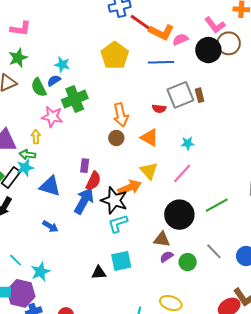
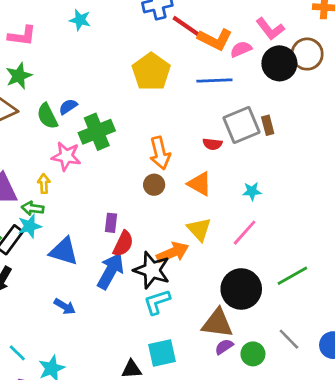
pink L-shape: (215, 25) -> (270, 29), moved
cyan star: (62, 65) -> (80, 20), moved
brown triangle: (162, 239) -> (217, 323), size x1.4

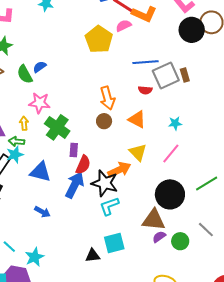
pink semicircle: (241, 49) -> (124, 26), moved
blue line: (214, 81) -> (145, 62), moved
green cross: (97, 132) -> (57, 127), moved, turned -30

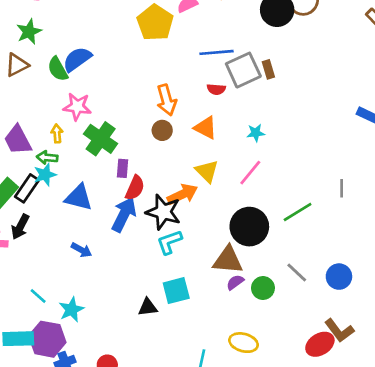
blue semicircle: (40, 67) -> (77, 59), size x1.6

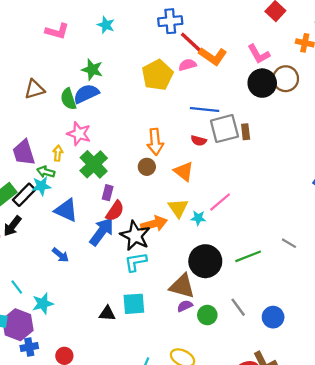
green star: (29, 32) -> (92, 70), moved, turned 30
cyan star: (256, 133) -> (198, 218), moved
pink line: (250, 173) -> (220, 202), moved
gray line: (342, 188) -> (289, 243), turned -70

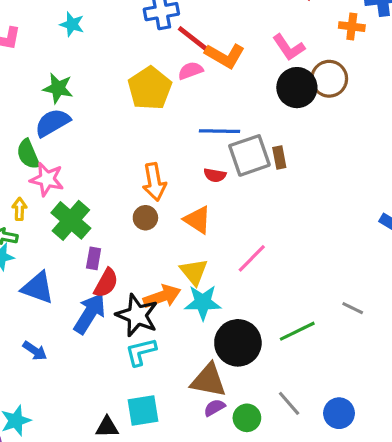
green semicircle: (68, 99) -> (28, 154), moved
cyan star: (198, 218) -> (203, 302), moved, size x1.6

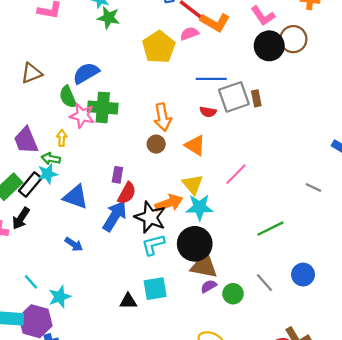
green star: (58, 88) -> (109, 18), moved
green cross: (71, 220) -> (103, 107), moved, turned -36
gray line: (353, 308) -> (313, 187), moved
black circle: (238, 343) -> (195, 244), moved
blue circle: (339, 413) -> (303, 275), moved

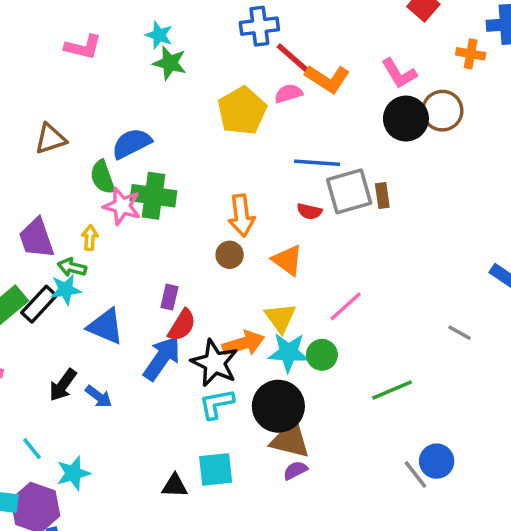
black arrow: (21, 218) -> (63, 385), moved
gray line: (265, 283) -> (415, 474), moved
green circle: (233, 294) -> (322, 355), moved

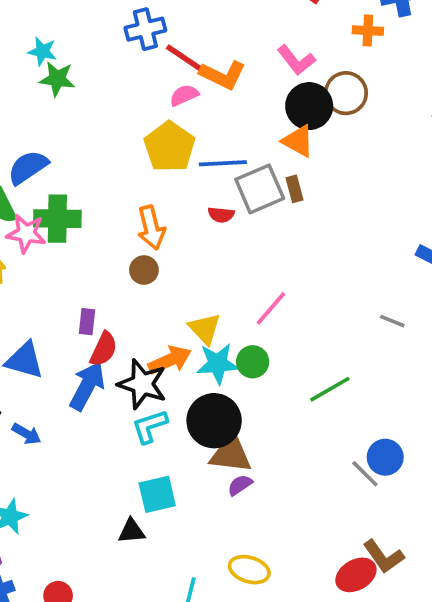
yellow pentagon: (242, 111) -> (169, 147), moved
orange triangle: (287, 260) -> (298, 141), moved
black triangle: (175, 486) -> (132, 531), moved

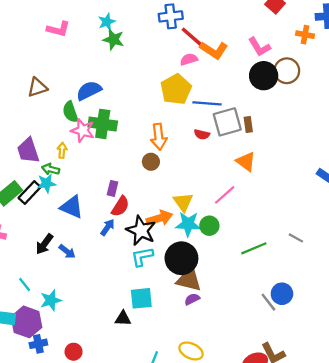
cyan star: (42, 51) -> (107, 22), turned 30
orange triangle: (298, 141) -> (246, 161), moved
gray line: (392, 321) -> (296, 238), moved
blue arrow: (87, 386) -> (108, 227), size x0.6

